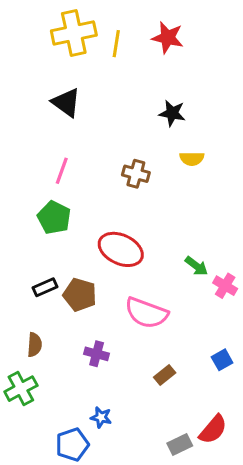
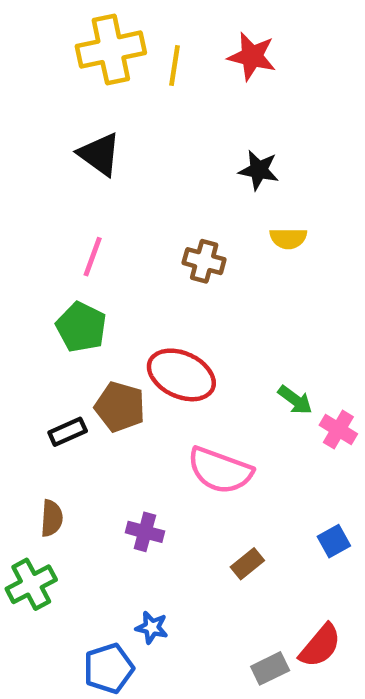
brown pentagon: (80, 295) -> (120, 407), moved

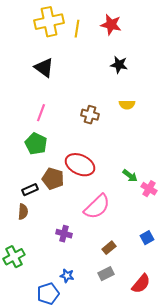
black star: (259, 170) -> (119, 65), moved
pink semicircle: (220, 470) -> (97, 207), turned -64
brown semicircle: (52, 518) -> (23, 212), moved
gray rectangle: (270, 668) -> (106, 274), moved

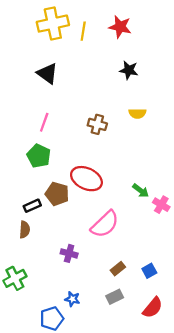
blue square: (147, 238) -> (149, 271), moved

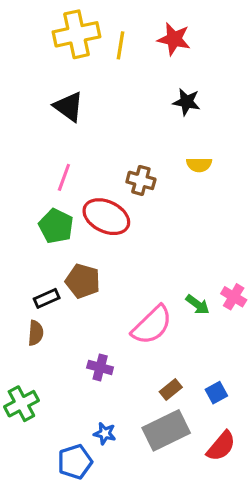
red ellipse: (86, 179) -> (106, 217), moved
green arrow: (141, 191) -> (198, 305), moved
gray rectangle: (115, 297) -> (166, 430), size x1.8

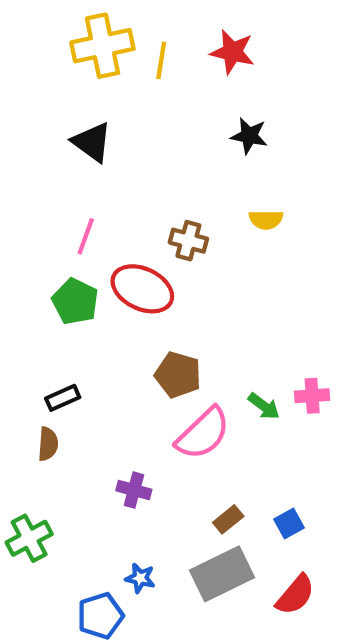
brown pentagon: (83, 281) -> (178, 375), moved
pink cross: (234, 297) -> (312, 396), turned -35

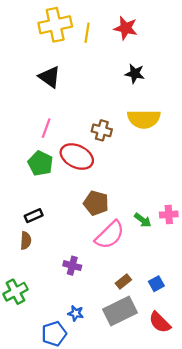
yellow semicircle: (266, 220) -> (144, 119), size x1.8
red semicircle: (295, 595) -> (160, 322), turned 95

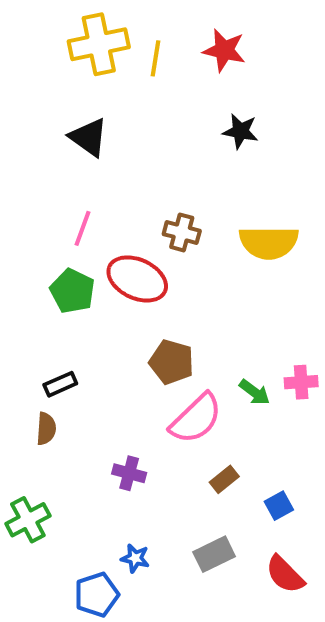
yellow semicircle: (144, 119) -> (269, 243), moved
brown rectangle: (123, 281) -> (224, 479), moved
gray rectangle: (120, 311) -> (214, 554), size x0.7

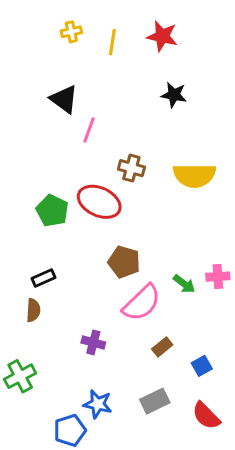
yellow cross: (99, 44) -> (71, 32), size x0.5
pink line: (83, 228) -> (89, 130), moved
blue star: (135, 558) -> (98, 404), size x1.4

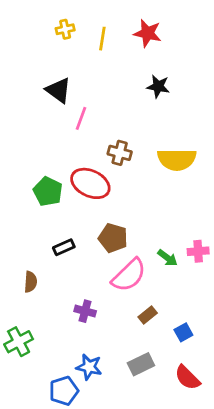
black rectangle: (43, 278) -> (64, 247), moved

